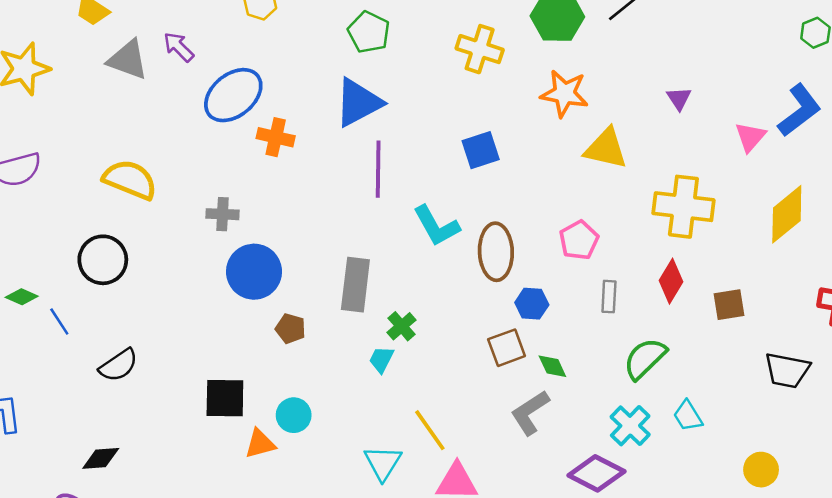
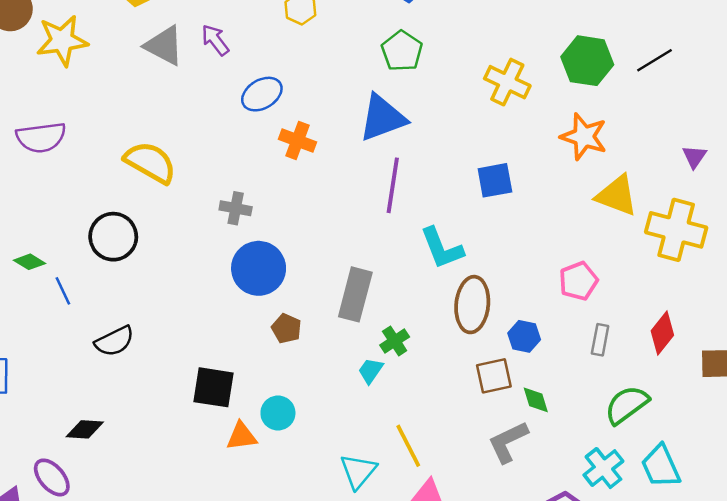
blue ellipse: (233, 95) -> (262, 94), size x0.7
yellow cross: (683, 207) -> (676, 230), moved
brown ellipse: (496, 252) -> (472, 305), moved
cyan trapezoid: (688, 416) -> (661, 466), size x1.4

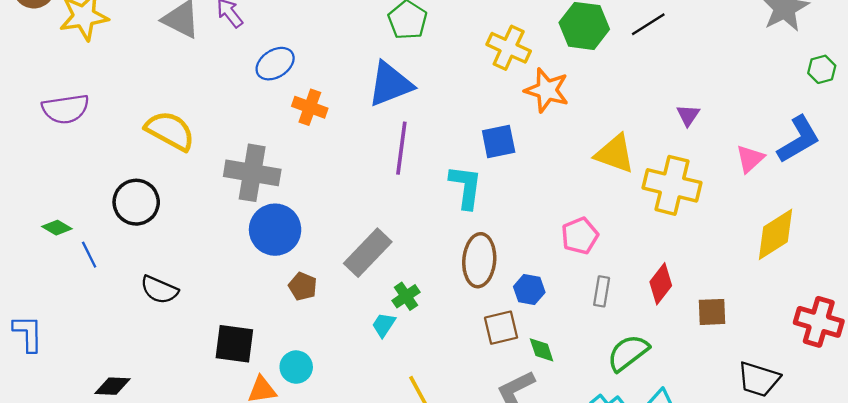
orange star: (584, 137) -> (547, 90), moved
gray cross: (236, 208) -> (252, 173), size x1.8
cyan L-shape: (442, 248) -> (466, 187), moved, turned -150
gray rectangle: (355, 294) -> (368, 253), turned 30
black semicircle: (114, 341) -> (159, 290), moved, turned 51

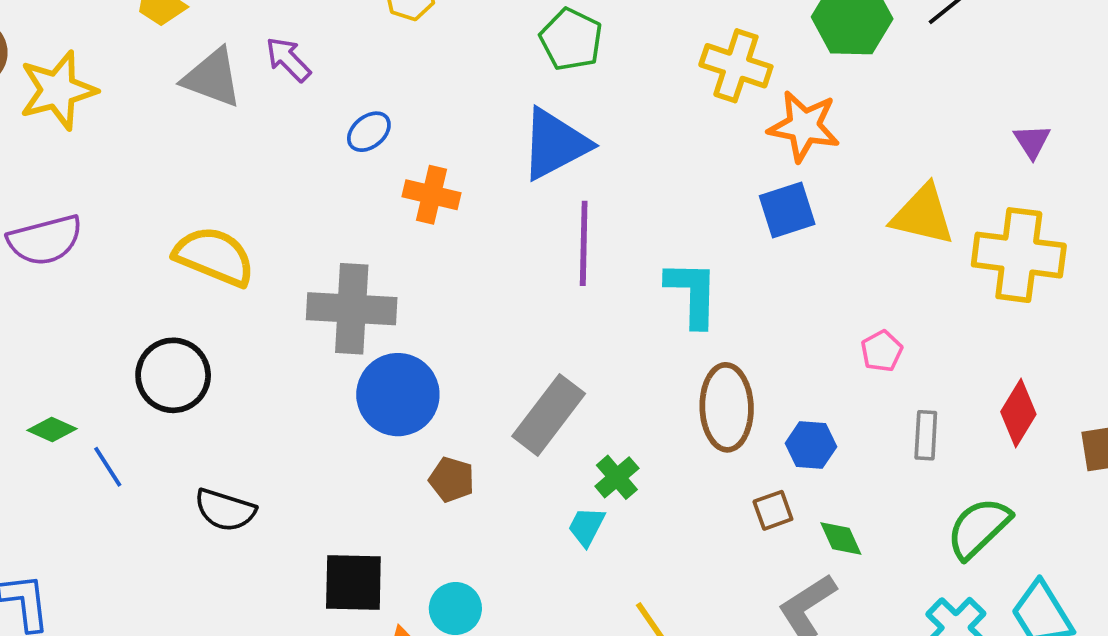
blue ellipse: (275, 64) -> (369, 132), size x0.7
blue square: (499, 142) -> (787, 210), moved
pink pentagon: (580, 236) -> (882, 351), size x0.7
brown square: (501, 328) -> (773, 510), size x0.7

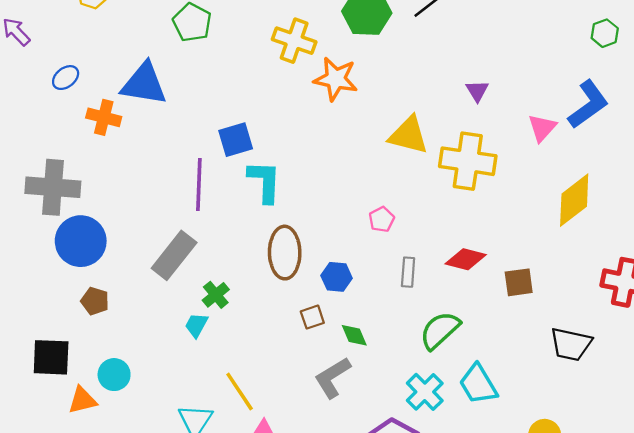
blue triangle: (555, 144) -> (144, 84), moved, turned 36
blue square: (787, 210) -> (236, 140), moved
purple line: (584, 243) -> (199, 185), moved
red diamond: (1018, 413) -> (466, 259), turned 72
brown pentagon: (452, 480) -> (95, 301), moved

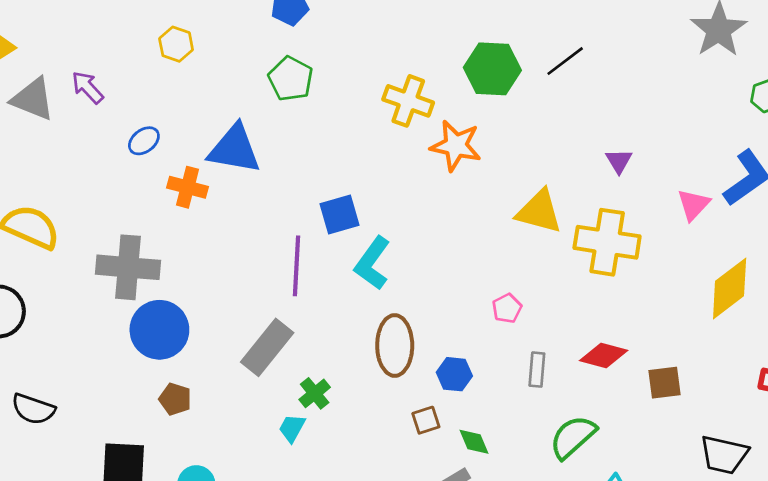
cyan L-shape: (265, 181) -> (372, 263), turned -147

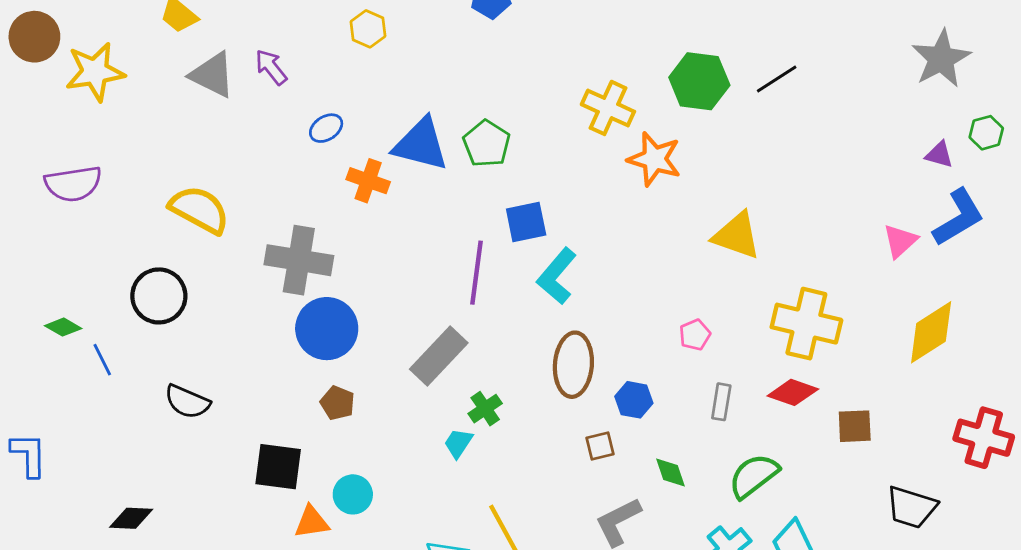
green pentagon: (291, 79) -> (487, 144), moved
purple triangle: (619, 161) -> (939, 155), moved, turned -48
yellow cross: (607, 242) -> (806, 324), moved
green diamond: (474, 442) -> (670, 472), moved

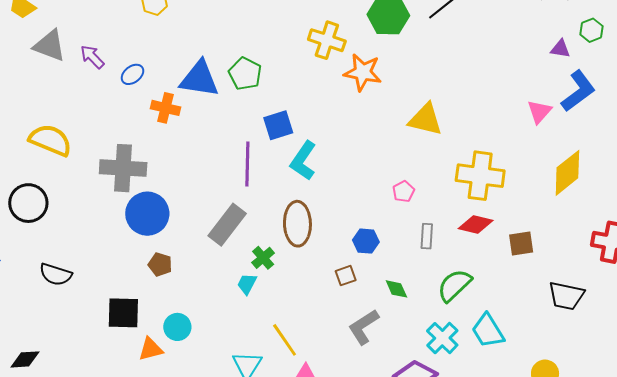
purple arrow: (271, 67) -> (92, 57), moved
brown ellipse: (573, 365) -> (297, 224), moved

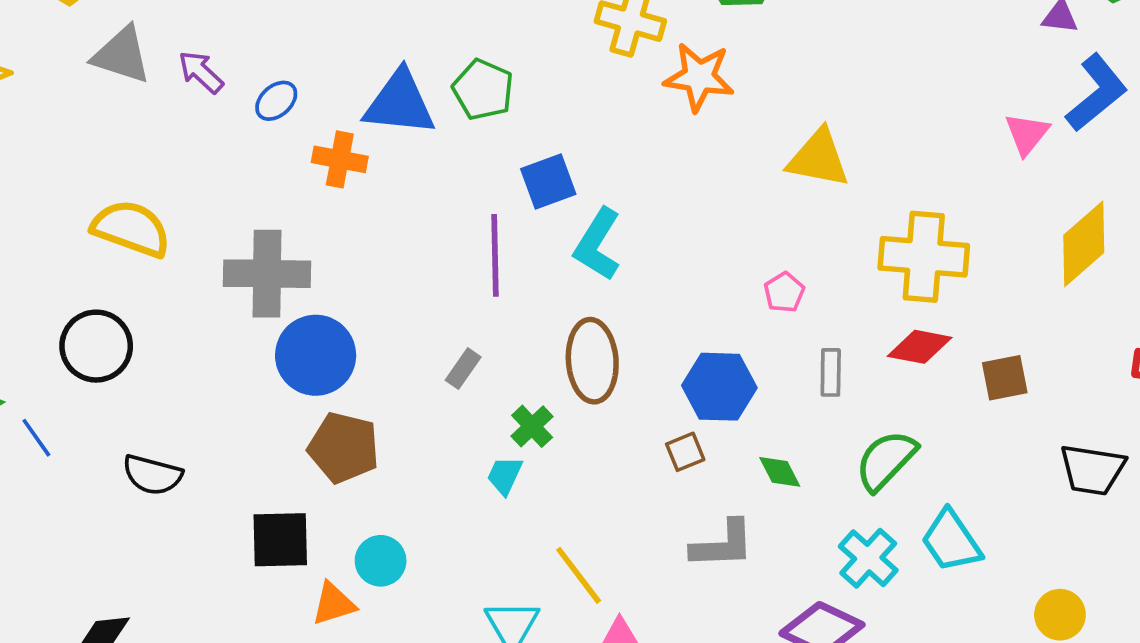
gray rectangle: (227, 225) -> (463, 369), size x0.5
blue hexagon: (366, 241) -> (719, 387), size x1.5
brown pentagon: (160, 264) -> (344, 448), size x1.6
gray L-shape: (364, 327) -> (723, 545), turned -147

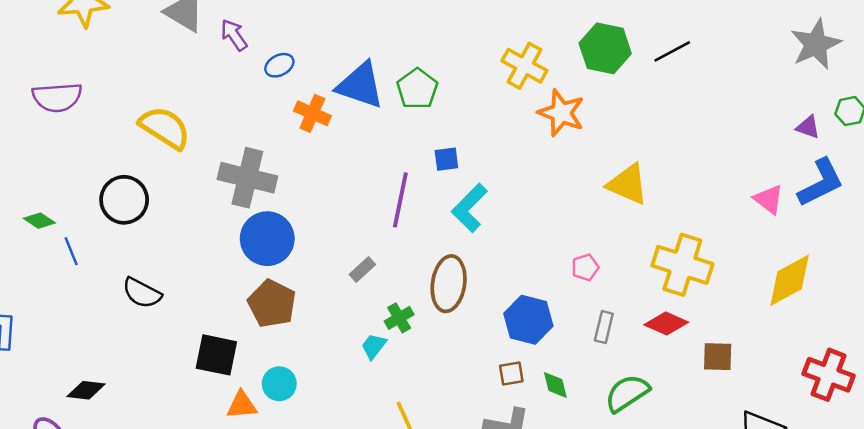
pink triangle: (1027, 134) -> (769, 199), turned -44
blue square: (548, 182) -> (446, 159), size x0.7
brown square: (685, 452) -> (511, 373), moved

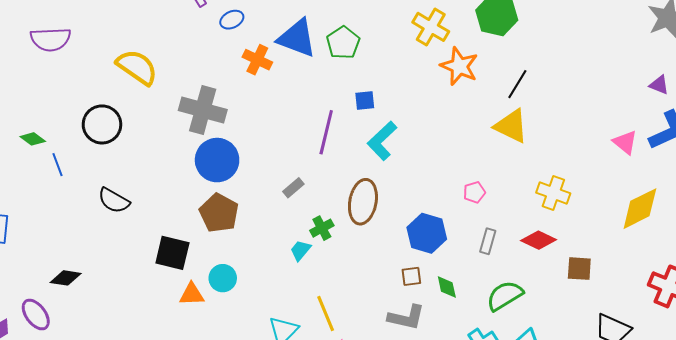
black line: (672, 51) -> (517, 84), moved, turned -32
yellow cross: (682, 265) -> (553, 193), size x0.7

